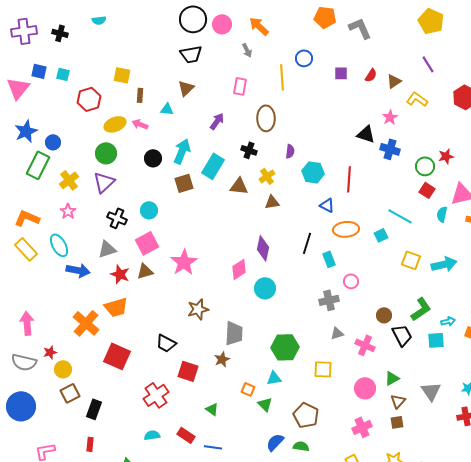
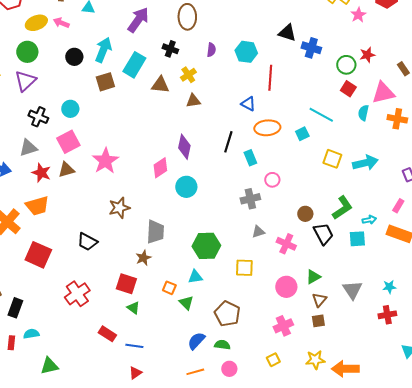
pink star: (390, 117) -> (358, 15), moved
purple arrow: (217, 121) -> (138, 20), size x1.5
cyan hexagon: (313, 172) -> (246, 52), moved
red square: (188, 371) -> (126, 284), moved
cyan semicircle: (152, 435) -> (31, 334), moved

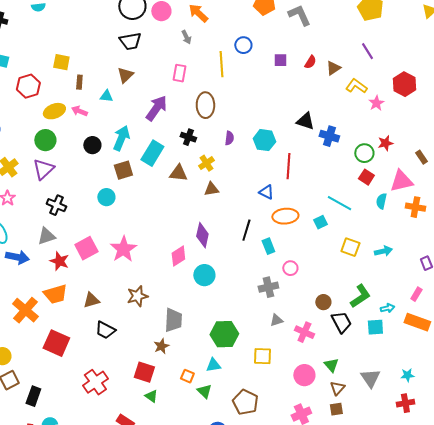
cyan circle: (70, 109) -> (106, 197), moved
pink square: (68, 142) -> (86, 248), moved
cyan arrow: (365, 163) -> (383, 251), size x0.7
brown triangle: (66, 170) -> (91, 300), moved
green triangle: (313, 277) -> (331, 365), turned -42

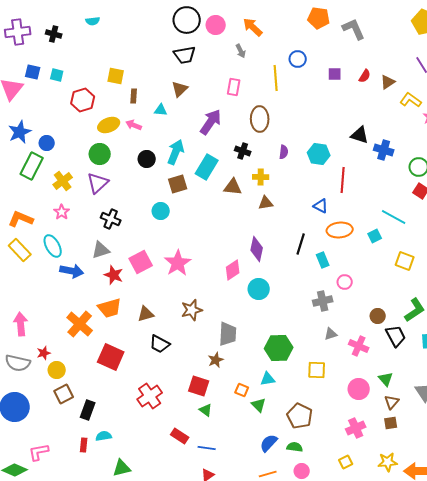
yellow cross: (206, 163) -> (261, 177), turned 35

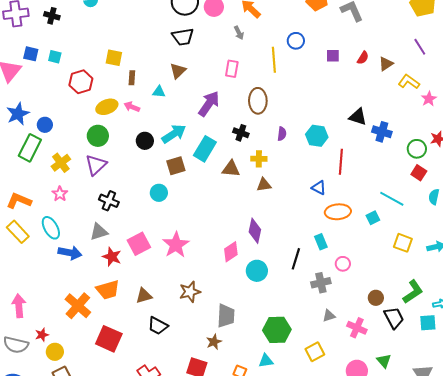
cyan arrow: (176, 152) -> (174, 134), turned 35
black line: (301, 244) -> (296, 259), moved
yellow square: (317, 370) -> (315, 352), turned -30

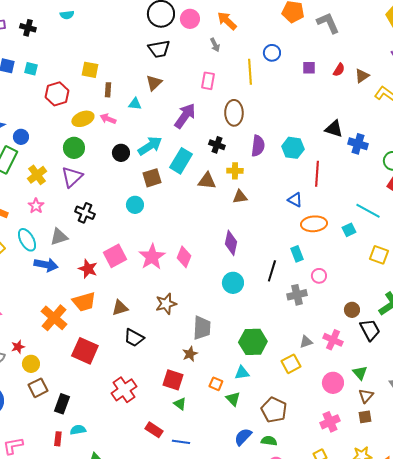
purple semicircle: (282, 134) -> (258, 146), size x1.5
gray triangle: (99, 232) -> (59, 237), moved
pink diamond: (231, 252) -> (184, 257), moved, turned -35
gray triangle: (329, 316) -> (306, 342), moved

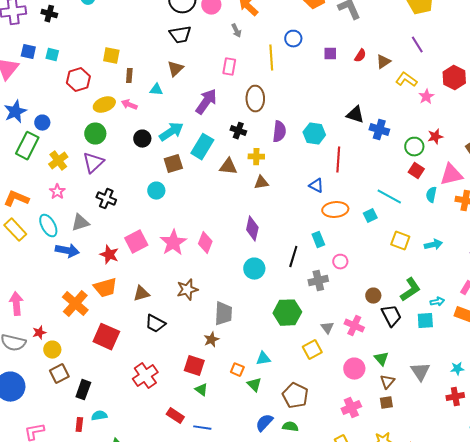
green hexagon: (253, 342) -> (287, 313), moved
gray triangle: (306, 342) -> (327, 328), turned -48

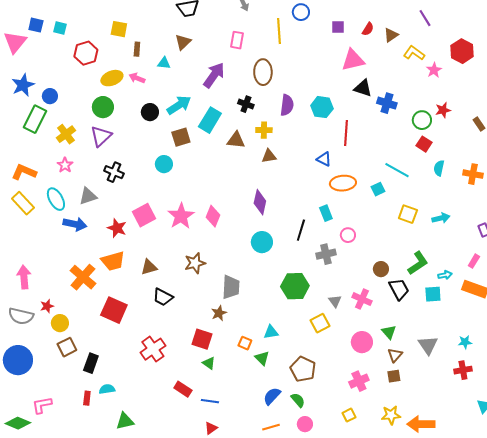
pink triangle: (451, 175) -> (353, 60), moved
green semicircle: (290, 427) -> (298, 400), turned 42

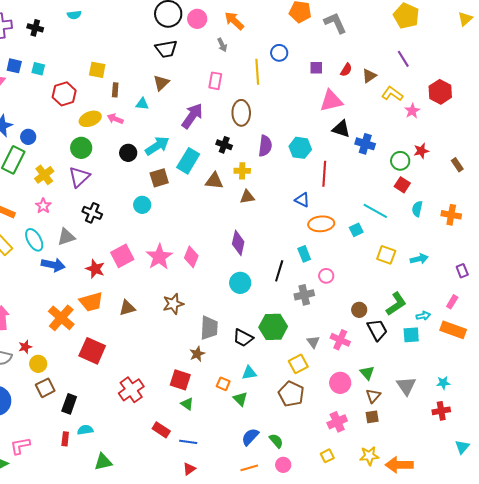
black trapezoid: (163, 297) -> (243, 338), moved
brown pentagon: (303, 369) -> (291, 394), moved

